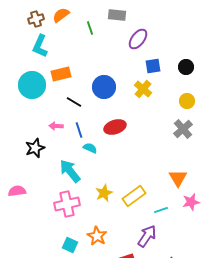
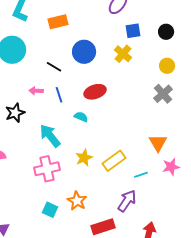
orange rectangle: (61, 74) -> (58, 22), moved
cyan semicircle: (90, 148) -> (81, 117), moved

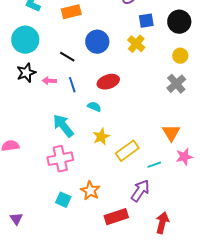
black circle: (166, 32) -> (179, 22), size x1.5
black star: (15, 113) -> (26, 73), moved
yellow star: (84, 158) -> (101, 137), moved

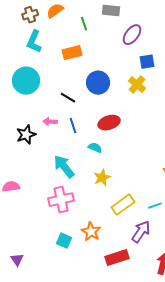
black star: (26, 73) -> (26, 135), moved
yellow rectangle: (127, 151) -> (123, 205), moved

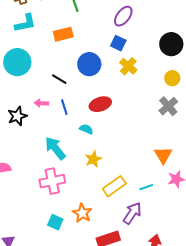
cyan L-shape: (34, 42) -> (25, 23), turned -125
blue square: (147, 62) -> (118, 43), moved, turned 35

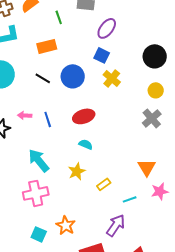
black line: (59, 79) -> (43, 78), moved
cyan semicircle: (86, 129) -> (86, 144), moved
yellow rectangle: (114, 186) -> (104, 184), moved, size x0.6

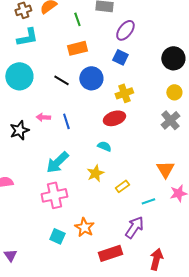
orange rectangle: (47, 46) -> (77, 48), moved
yellow cross: (112, 78) -> (124, 93), moved, turned 30
red ellipse: (84, 116) -> (114, 118), moved
cyan arrow: (39, 160) -> (57, 162), turned -95

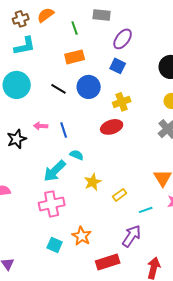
cyan semicircle: (104, 146) -> (77, 155), moved

